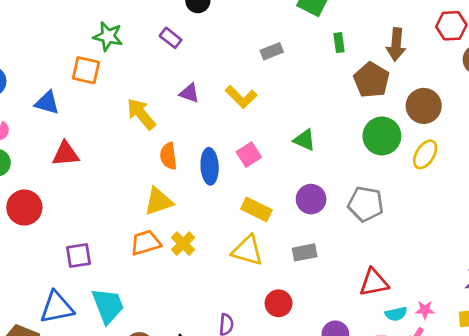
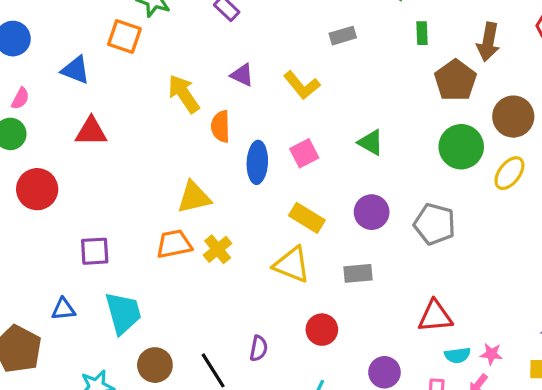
orange semicircle: (168, 156) -> (221, 126), moved
blue triangle: (57, 307) -> (63, 309), size x0.6

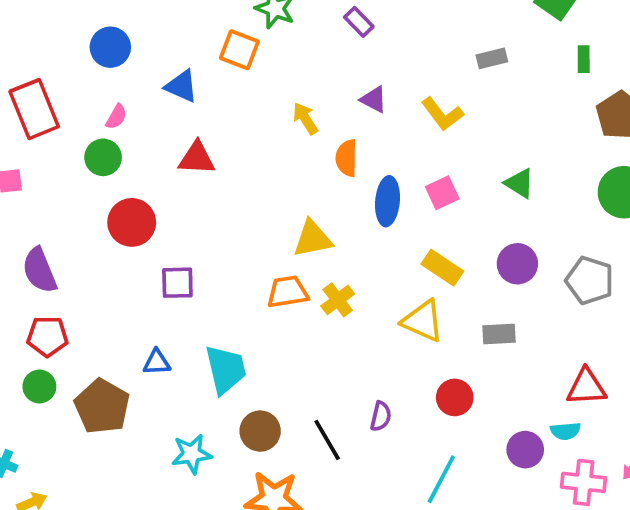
yellow arrow: (184, 94) -> (305, 119), size x0.7
purple square: (95, 251) -> (177, 283), moved
cyan semicircle: (457, 355) -> (565, 431), moved

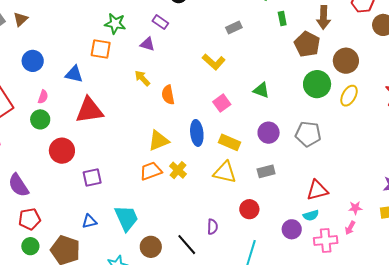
purple triangle: (374, 99) -> (147, 44), moved
red triangle: (197, 158) -> (89, 110), size x1.4
blue ellipse: (387, 201) -> (197, 133), moved

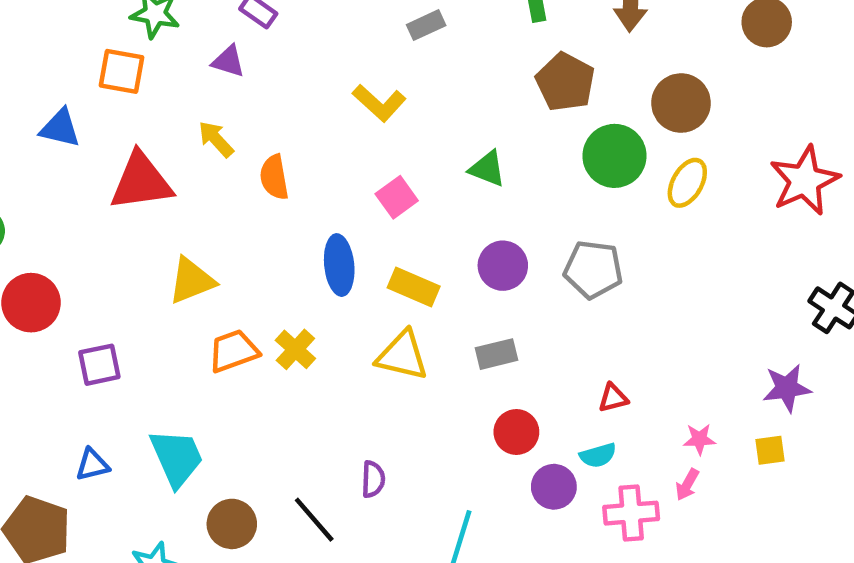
brown pentagon: (307, 44) -> (565, 82), moved
red triangle: (89, 110) -> (141, 182), moved
yellow triangle: (159, 141) -> (192, 281), moved
red triangle: (317, 190) -> (613, 398), size x0.6
red circle: (249, 209) -> (516, 432), moved

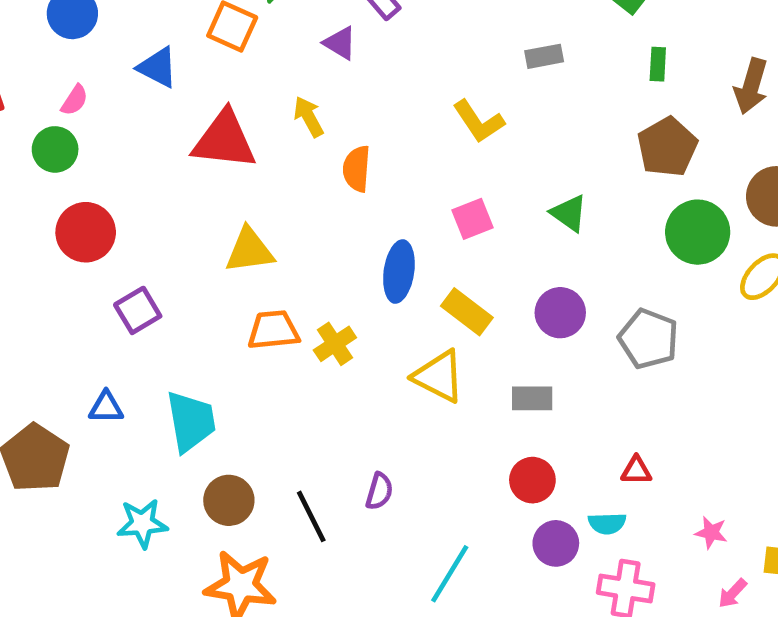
purple square: (99, 365) -> (138, 310), turned -33
pink arrow: (687, 485) -> (733, 593), moved

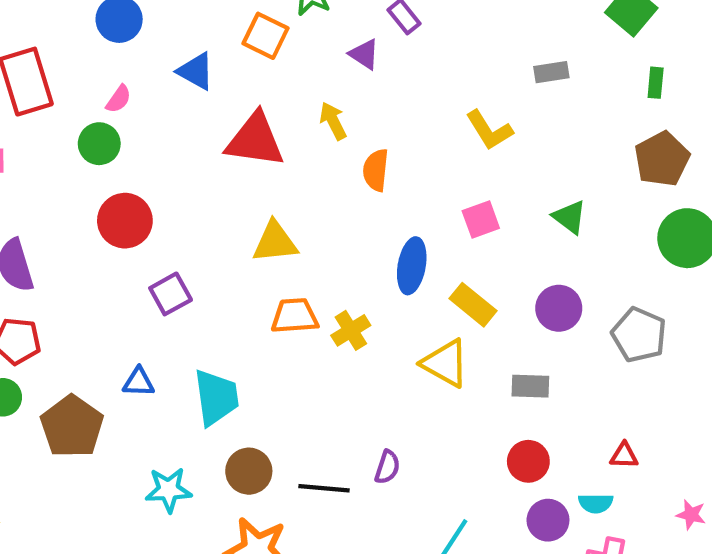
black line: (311, 516) -> (324, 488), turned -60

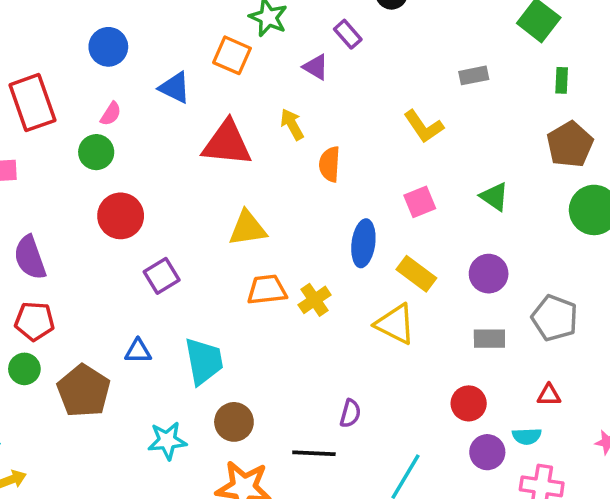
gray pentagon: (639, 335) -> (555, 318), moved
gray rectangle: (530, 386) -> (489, 339), moved
black line: (324, 488) -> (314, 453), moved

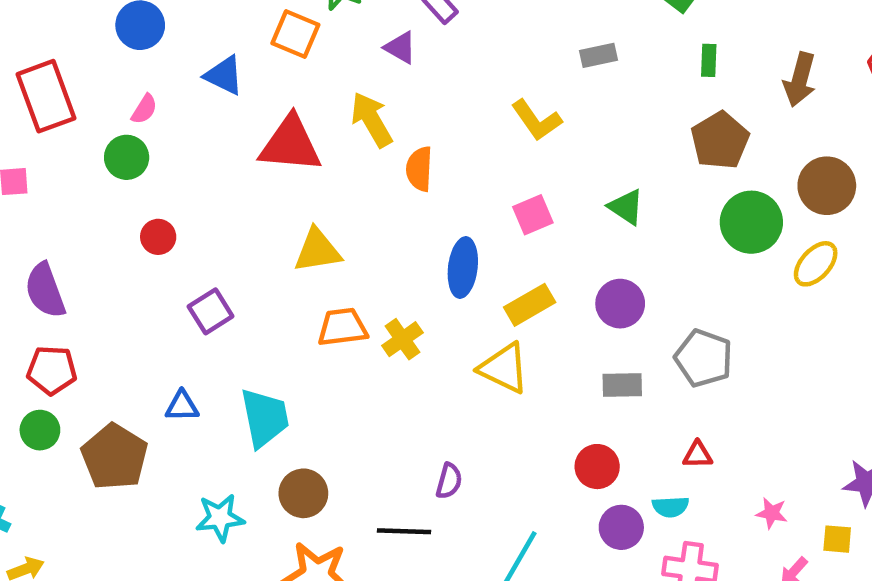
yellow arrow: (292, 124) -> (372, 120), size x1.4
red circle: (121, 216) -> (158, 237), size x0.6
yellow rectangle: (416, 274) -> (530, 305), turned -66

